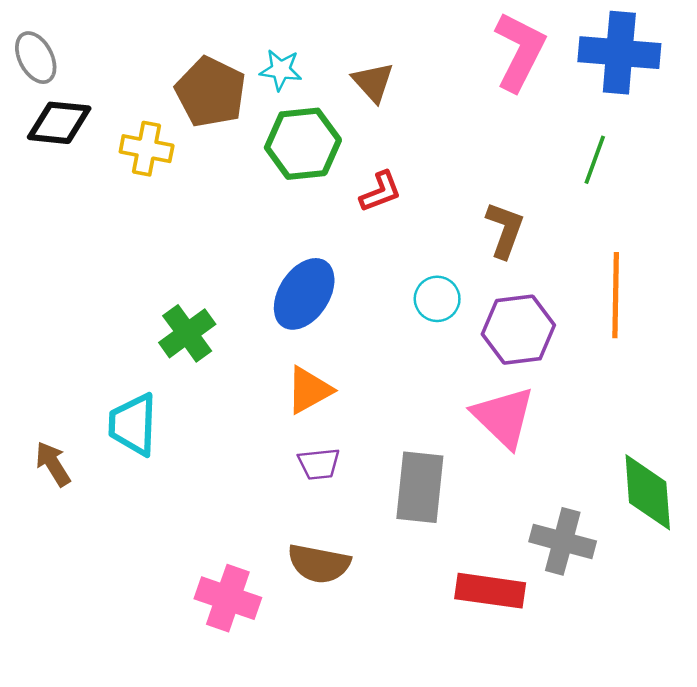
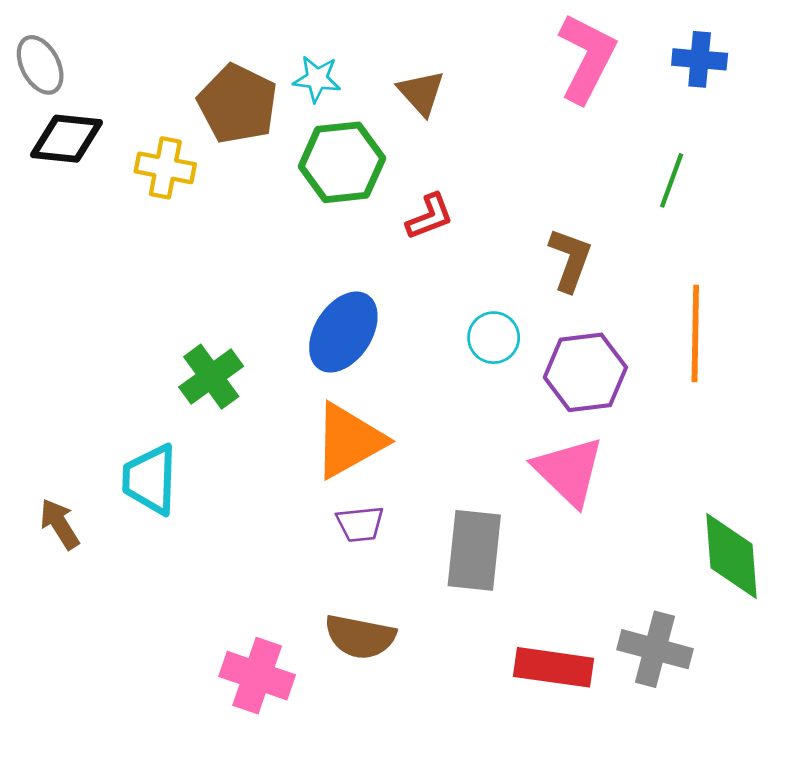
blue cross: (619, 53) -> (700, 59), size x0.6
orange triangle: (309, 390) -> (349, 441), size x1.4
gray cross: (563, 541) -> (655, 649), moved

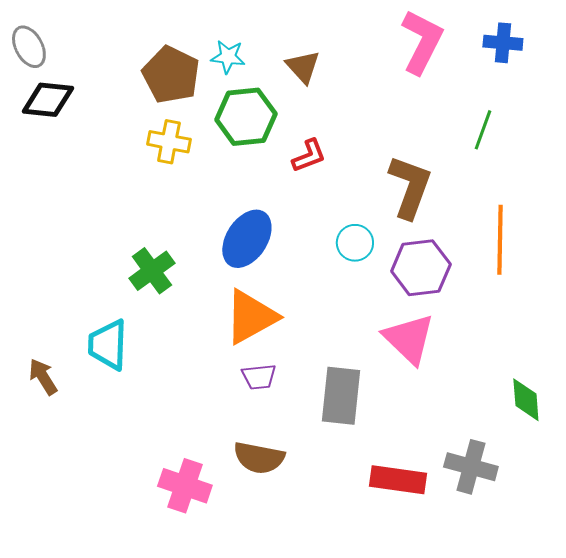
yellow cross: (165, 168) -> (169, 142), moved
brown L-shape: (570, 260) -> (410, 187), size x1.4
green diamond: (732, 556) -> (526, 400), size x0.7

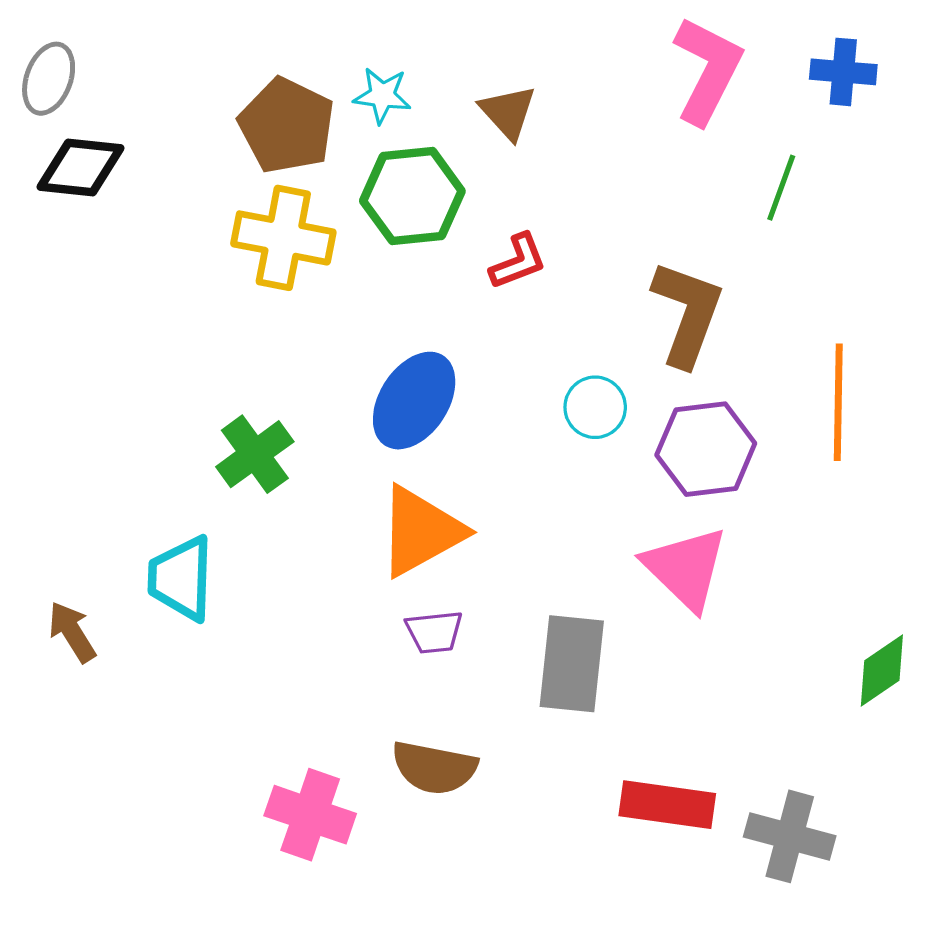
gray ellipse: (29, 47) -> (49, 79), turned 48
green line: (483, 130) -> (781, 188), moved
yellow cross: (169, 142) -> (283, 238), size x1.4
green diamond: (526, 400) -> (882, 670), turned 60
gray cross: (471, 467) -> (790, 836), moved

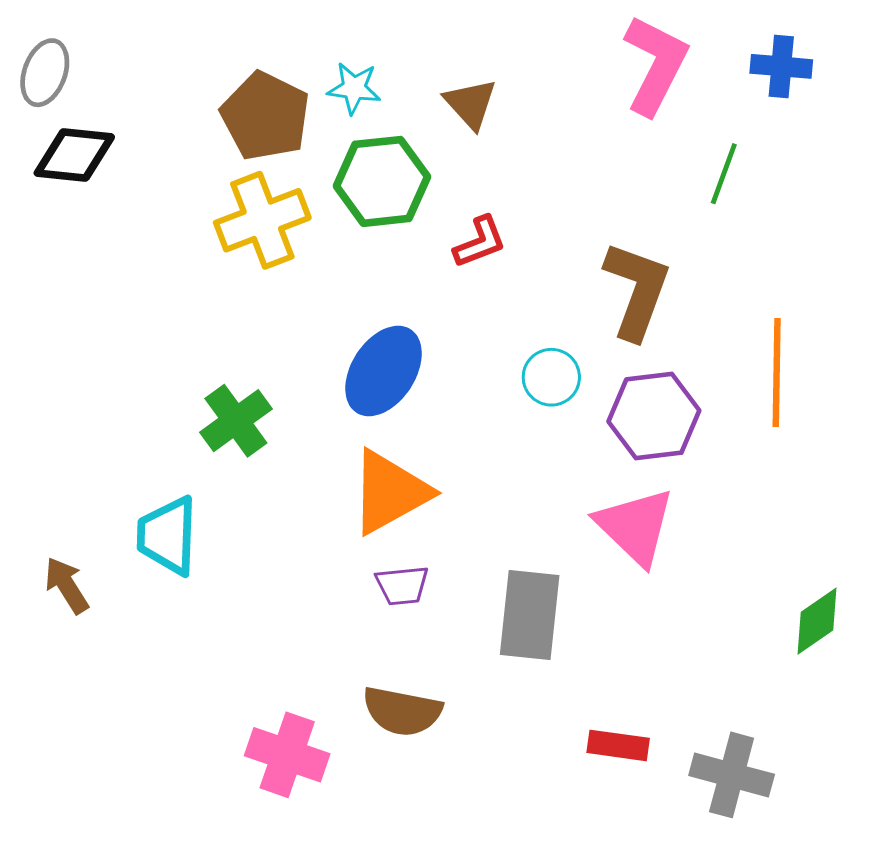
yellow cross: (283, 238) -> (262, 220), turned -32
red rectangle: (667, 805) -> (618, 745), size x0.7

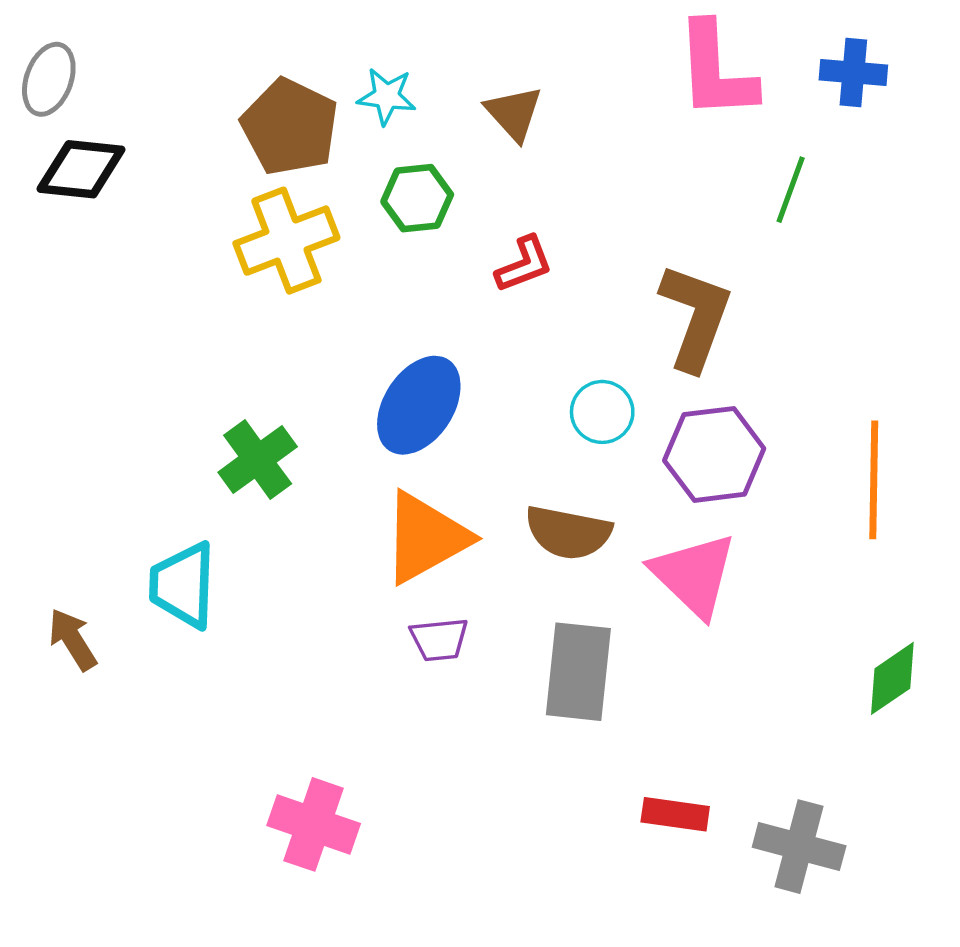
pink L-shape: (655, 65) -> (716, 71), turned 150
green hexagon: (382, 181) -> (417, 198), size x0.7
orange line: (777, 373) -> (874, 480), moved
brown semicircle: (402, 711) -> (568, 533), moved

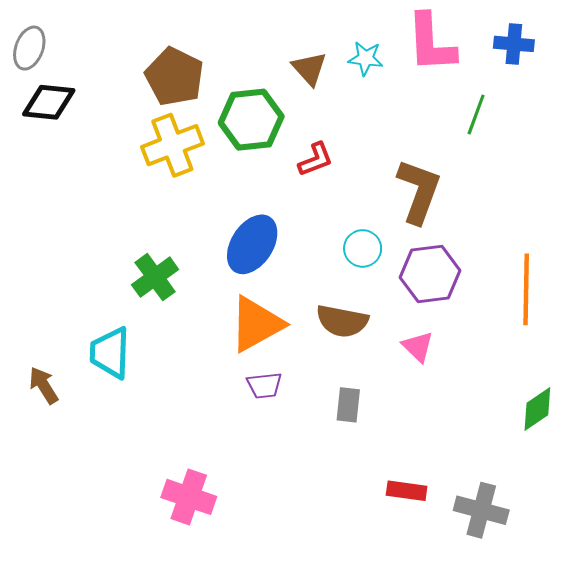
cyan star: (387, 96) -> (366, 58), moved
green hexagon: (417, 198) -> (251, 120), size x1.5
pink triangle: (694, 575) -> (418, 347), size x0.6
gray rectangle: (578, 672) -> (348, 405), size x0.6

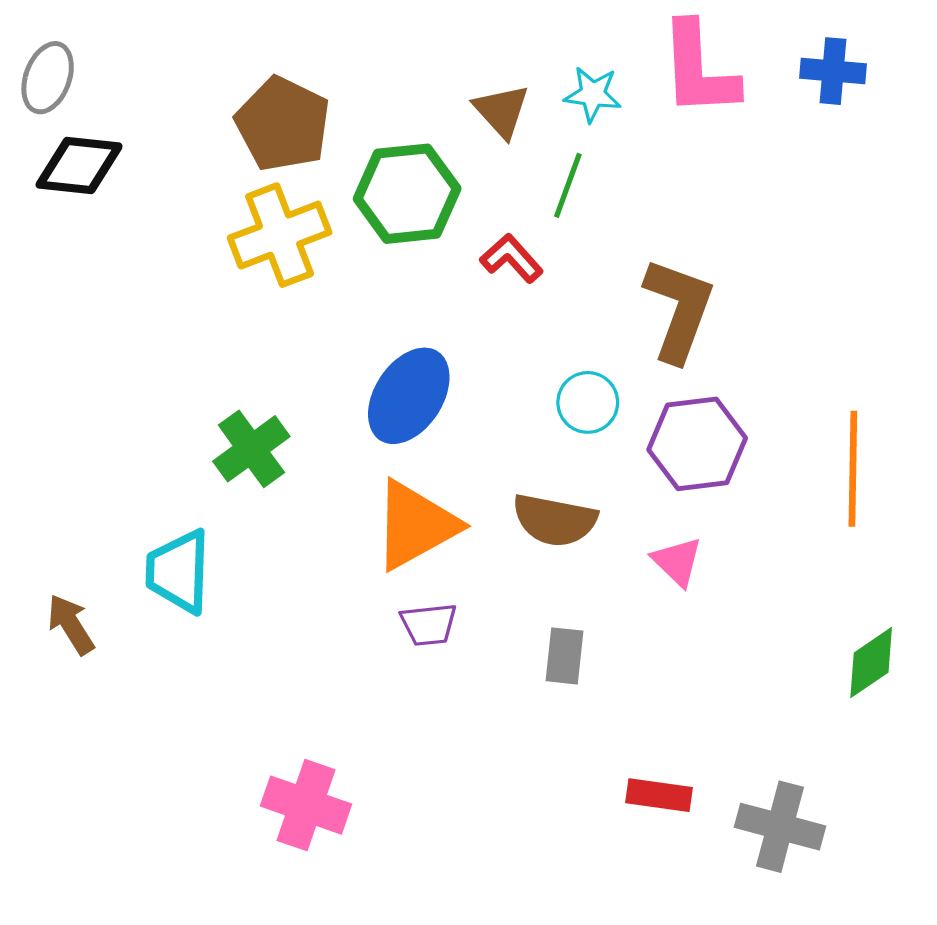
green line: (476, 115) -> (568, 185), moved
red L-shape: (316, 159) -> (512, 258), turned -111

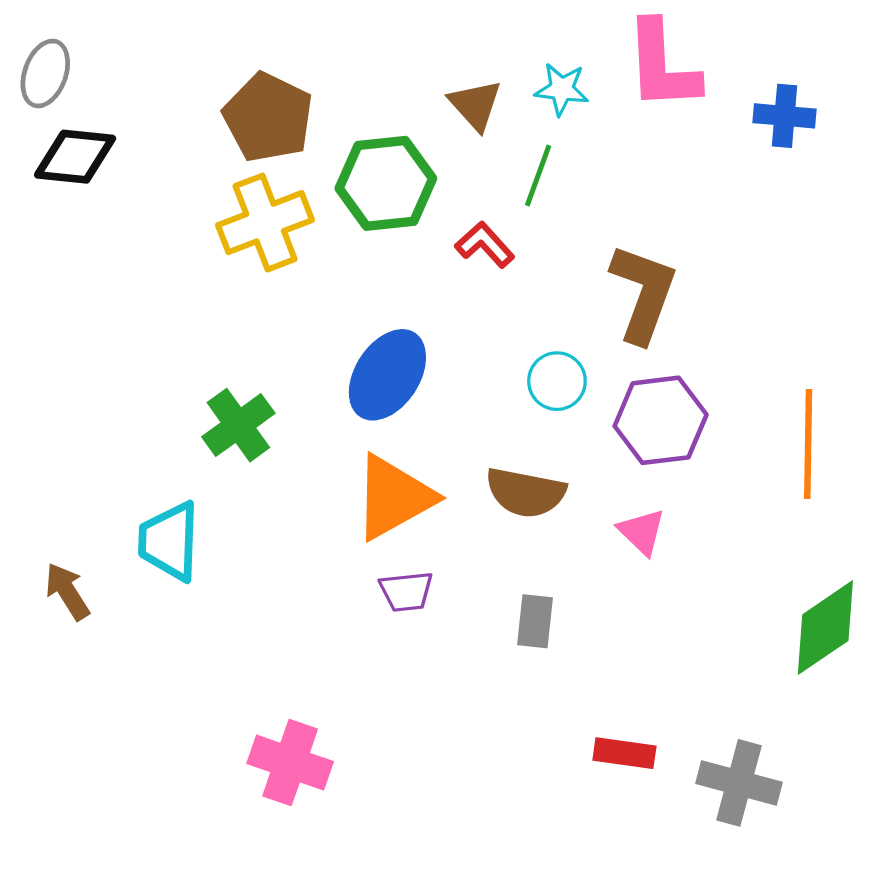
blue cross: (833, 71) -> (785, 116), moved
green diamond: (871, 663) -> (825, 628), size x1.4

